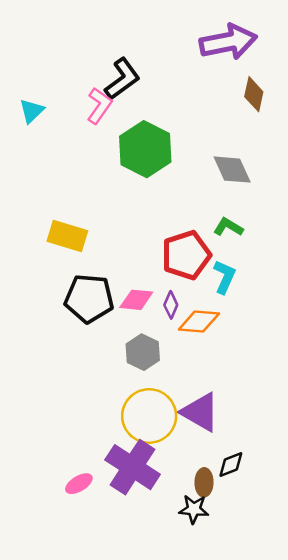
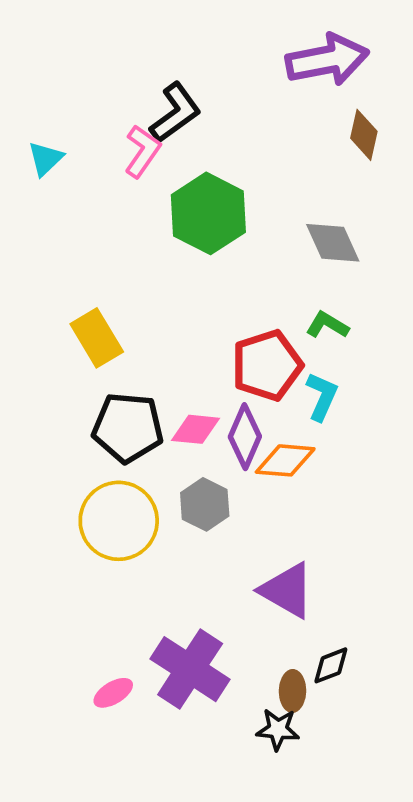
yellow rectangle: (67, 236) -> (97, 338), turned 42
purple diamond: (171, 305) -> (245, 437), size x1.6
yellow circle: (149, 416) -> (119, 521), moved

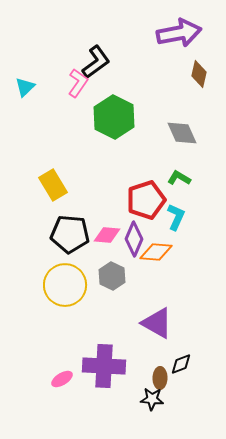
purple cross: (190, 669) -> (104, 366), turned -30

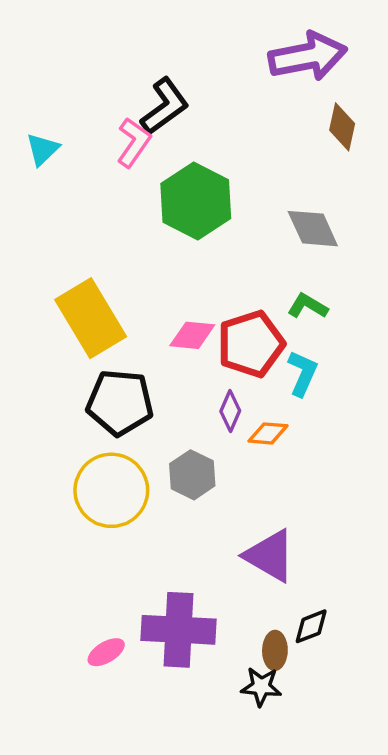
yellow rectangle: (53, 185) -> (91, 318), size x1.4
pink diamond: (107, 235) -> (192, 335), moved
purple diamond: (134, 239) -> (230, 411), size x0.7
orange diamond: (156, 252) -> (268, 433), size x0.7

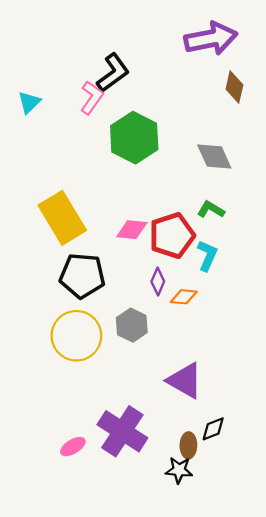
purple cross: (179, 630) -> (122, 431), turned 30

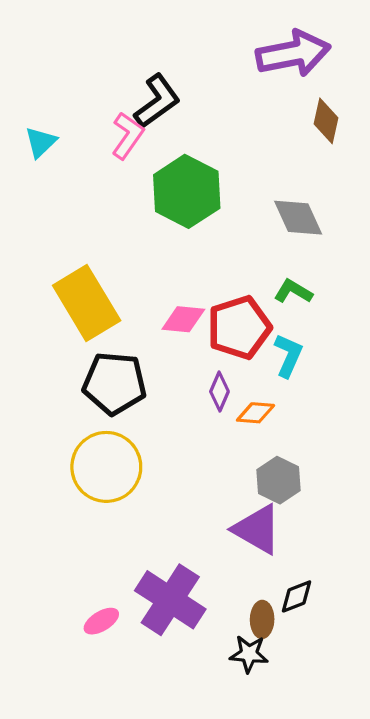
gray hexagon: (132, 325) -> (278, 480), moved

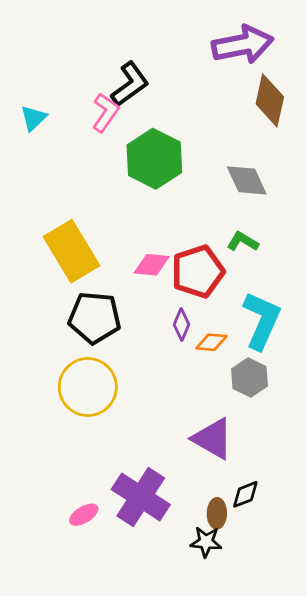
brown diamond: (326, 121) -> (270, 100), size x1.4
cyan L-shape: (288, 355) -> (262, 320), moved, size x1.6
gray hexagon: (278, 480) -> (249, 377), moved

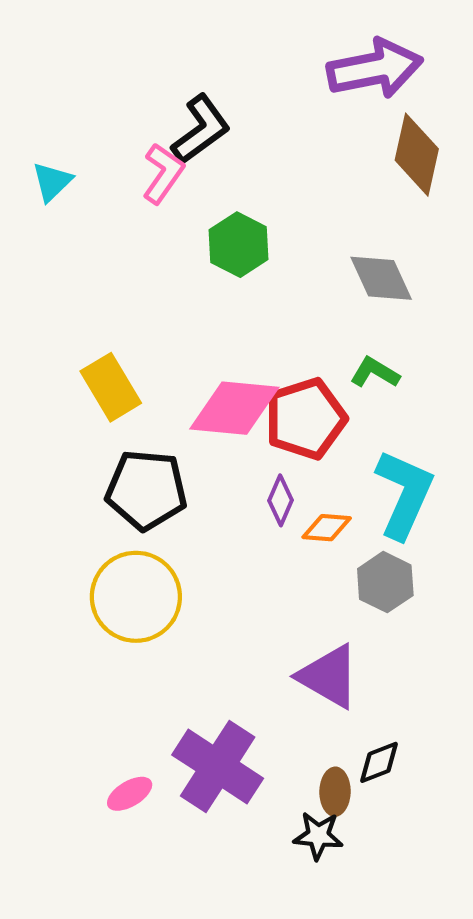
green hexagon: (154, 159) -> (239, 245), size x0.7
yellow rectangle: (71, 251) -> (111, 387), size x0.7
pink diamond: (152, 265) -> (234, 408), size x1.6

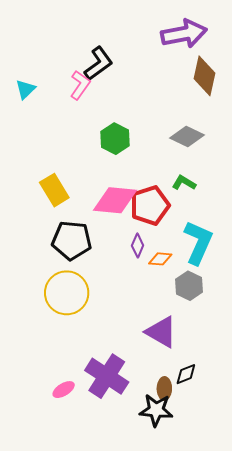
green hexagon: (239, 245) -> (115, 139), moved
gray diamond: (381, 278) -> (187, 137), turned -40
black star: (318, 836) -> (156, 410), size x1.4

